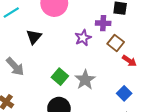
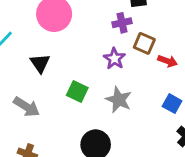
purple star: (83, 38) -> (114, 59), moved
green square: (60, 77) -> (77, 91), moved

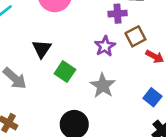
brown square: (144, 43) -> (135, 36), turned 30
black triangle: (40, 63) -> (42, 49), moved

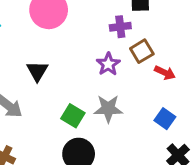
green square: (65, 72) -> (73, 116), moved
gray star: (103, 86) -> (108, 109), turned -30

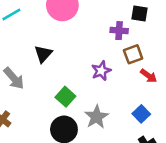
purple star: (108, 64) -> (101, 71), moved
gray star: (108, 109) -> (96, 117), moved, turned 30

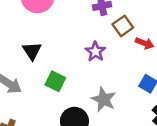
green square: (65, 97) -> (55, 81), moved

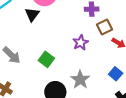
black triangle: (32, 51) -> (32, 14), moved

